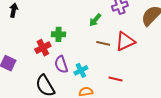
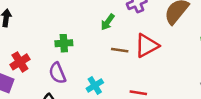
red cross: (43, 48) -> (20, 62), moved
purple semicircle: (61, 64) -> (57, 73), moved

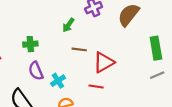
red triangle: (147, 46) -> (104, 62), moved
purple semicircle: (57, 73) -> (36, 71), moved

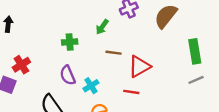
green cross: (30, 44) -> (70, 42), moved

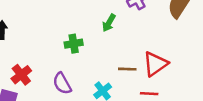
brown line: (114, 53) -> (127, 69), moved
purple semicircle: (68, 75) -> (62, 83), moved

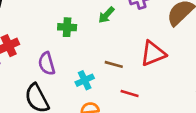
red triangle: (155, 64) -> (153, 53), moved

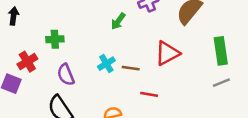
green cross: (67, 27) -> (55, 39), moved
cyan cross: (85, 80) -> (106, 64), moved

